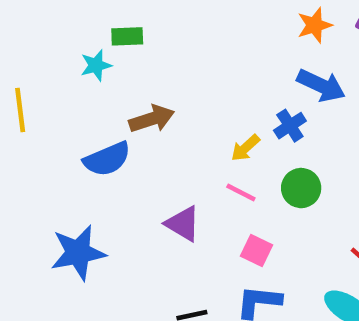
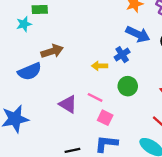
yellow arrow: (245, 148) -> (100, 66), turned 42
pink line: (241, 192) -> (95, 97), moved

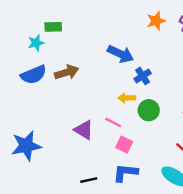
blue arrow: (138, 34) -> (121, 54), moved
yellow arrow: (100, 66) -> (127, 98), moved
blue semicircle: (30, 71) -> (34, 75), moved

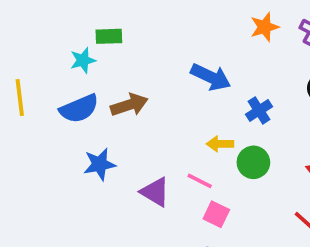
blue cross: (143, 76) -> (259, 110), moved
blue star: (26, 146) -> (100, 164), moved, size x0.7

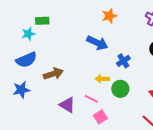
orange star: (265, 27) -> (109, 16), moved
brown arrow: (129, 105) -> (53, 74), moved
blue star: (100, 164) -> (21, 90), moved
pink square: (216, 214) -> (100, 117), turned 32

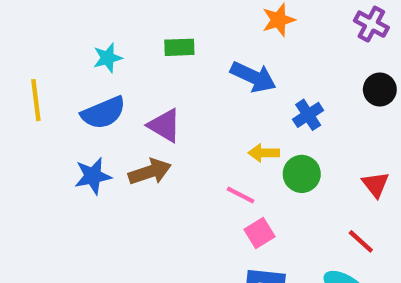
green rectangle: (42, 21) -> (179, 47), moved
brown arrow: (53, 74) -> (150, 172), moved
purple triangle: (67, 105) -> (165, 125), moved

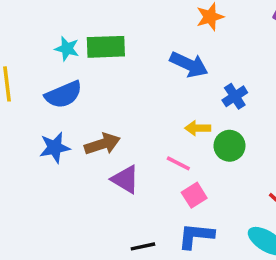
green rectangle: (179, 47) -> (106, 47), moved, size x1.5
cyan star: (108, 58) -> (67, 49), turned 30
purple triangle: (165, 125) -> (125, 179), moved

